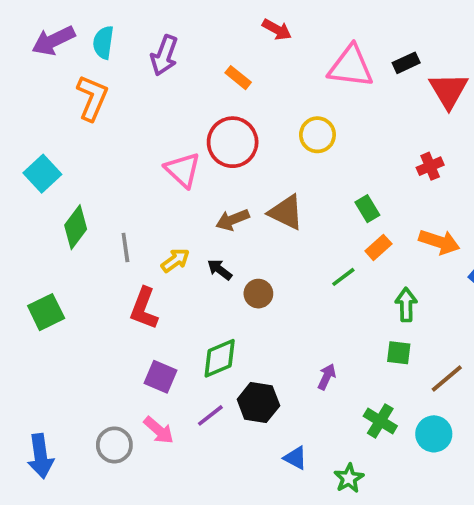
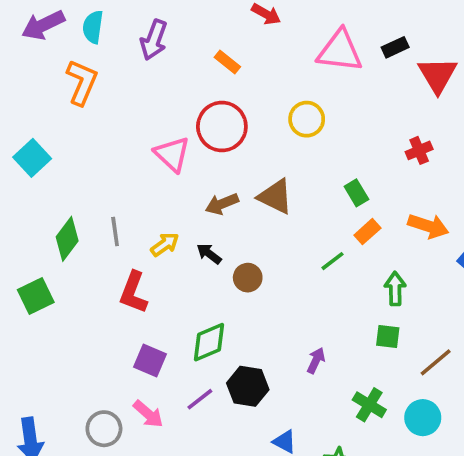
green diamond: (76, 227) -> (67, 239), moved

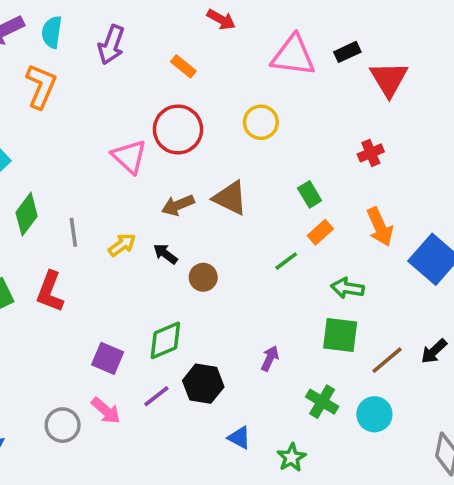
orange arrow: (428, 226) -> (380, 227), turned 48
green diamond: (67, 239) -> (27, 214), moved
green arrow: (395, 289) -> (347, 288), turned -80
red L-shape: (133, 292) -> (50, 292), moved
green square: (388, 337) -> (340, 335), size x1.5

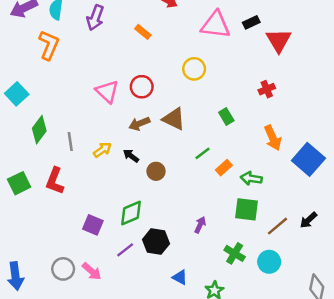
red circle: (178, 129) -> (142, 87), moved, size x0.7
orange rectangle: (320, 232) -> (224, 168), moved
green line: (286, 261) -> (202, 153), moved
pink arrow: (106, 411) -> (92, 271), moved

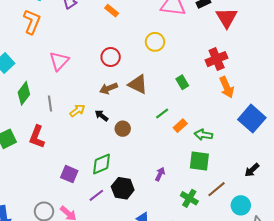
red cross: (267, 89) -> (217, 59), size x1.5
pink triangle: (107, 91) -> (59, 61), moved, turned 30
orange arrow: (273, 138) -> (227, 87), moved
brown line: (277, 226) -> (217, 189), moved
cyan circle: (269, 262) -> (241, 205), moved

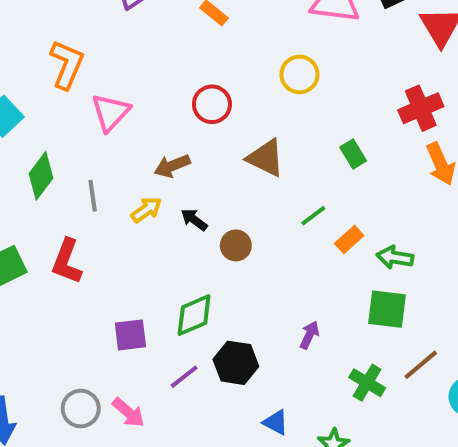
orange L-shape: (32, 22) -> (67, 64), moved
brown arrow: (109, 88) -> (172, 166), moved
purple square: (69, 174) -> (130, 335), turned -30

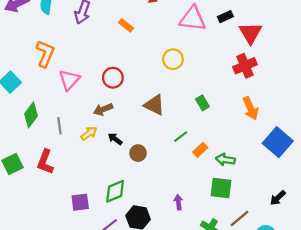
red circle: (212, 104) -> (113, 78), moved
red cross: (421, 108) -> (245, 66), moved
purple arrow: (309, 335) -> (178, 202), turned -32

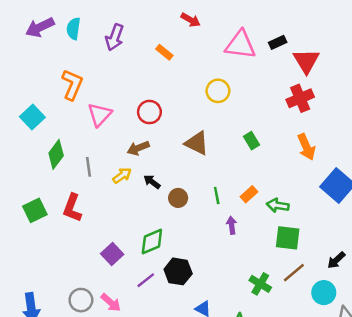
green line: (181, 137) -> (217, 195), moved, turned -64
green square: (221, 188) -> (288, 238), moved
black arrow: (278, 198) -> (336, 260), moved
purple square: (80, 202) -> (112, 254), turned -36
purple arrow: (178, 202) -> (232, 225), moved

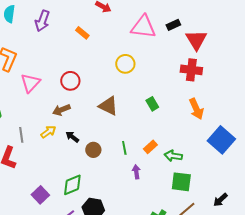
red cross: (300, 98) -> (191, 70), turned 30
gray line: (88, 167) -> (21, 135), moved

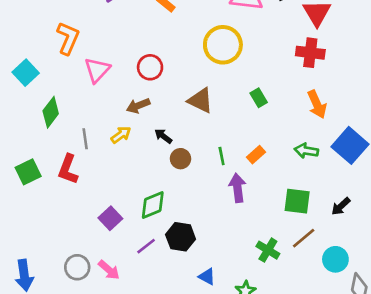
yellow circle: (125, 64) -> (223, 45), size x1.5
black arrow: (72, 137) -> (163, 136), moved
green arrow: (173, 156) -> (306, 151), moved
purple arrow: (136, 172) -> (237, 188), size x1.5
black arrow: (220, 200) -> (341, 206), moved

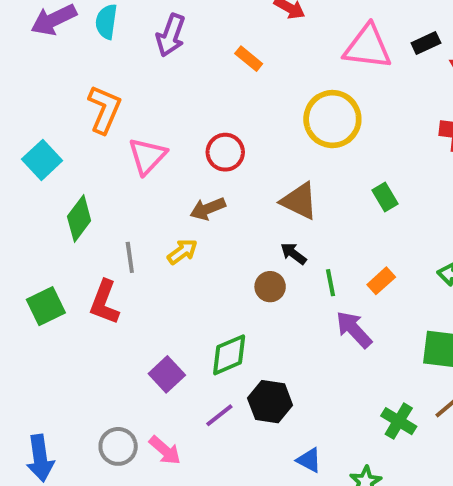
black arrow: (163, 136) -> (293, 254), moved
purple arrow: (237, 188) -> (354, 330), turned -36

